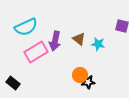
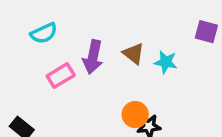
cyan semicircle: (26, 27) -> (44, 33), size x0.7
pink rectangle: (36, 52) -> (61, 76), size x0.7

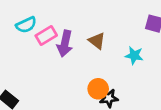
cyan star: (166, 62) -> (134, 55), moved
pink rectangle: (61, 76) -> (46, 36), moved

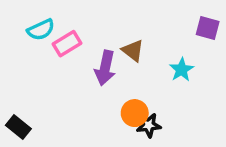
purple arrow: (65, 44) -> (105, 68), moved
cyan star: (134, 55) -> (182, 70), turned 30

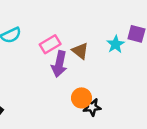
pink rectangle: (67, 44) -> (50, 44), moved
cyan star: (182, 70) -> (116, 44), moved

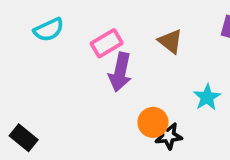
cyan star: (116, 44) -> (207, 97), moved
brown triangle: (80, 51) -> (170, 41), moved

